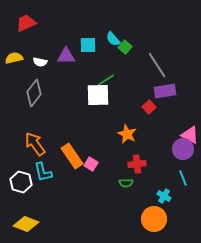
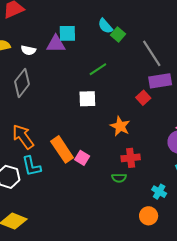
cyan square: (88, 45) -> (67, 33), moved
white square: (98, 95) -> (87, 99), moved, size x0.7
orange circle: (154, 219) -> (149, 216), size x0.7

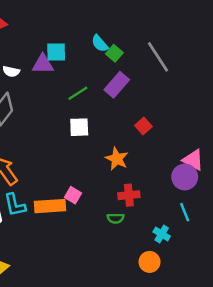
gray line: (152, 53) -> (158, 57), moved
green line: (98, 69) -> (78, 93), moved
purple rectangle: (160, 81) -> (117, 85), moved, turned -40
orange rectangle: (62, 149) -> (50, 206), moved, turned -60

